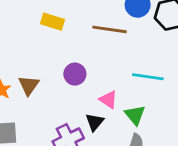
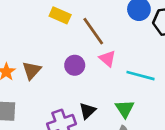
brown line: (109, 29) -> (93, 31), moved, turned 40
pink triangle: (108, 100) -> (107, 58), moved

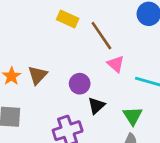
purple circle: (75, 65) -> (80, 84), moved
black triangle: (87, 111) -> (96, 106), moved

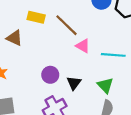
brown triangle: (38, 75) -> (14, 38), moved, turned -36
purple circle: (80, 84) -> (50, 75), moved

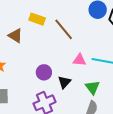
pink triangle: (83, 46) -> (79, 60), moved, turned -32

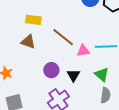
brown line: (64, 29) -> (63, 37), moved
brown triangle: (15, 36) -> (28, 42), moved

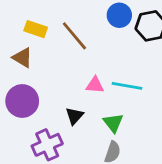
brown line: (63, 37) -> (74, 36), moved
purple circle: (51, 70) -> (22, 101), moved, size x1.5

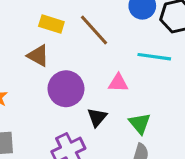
cyan line: (127, 86) -> (154, 57), moved
purple circle: (22, 101) -> (66, 89), moved

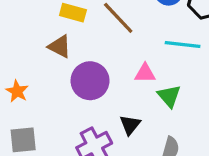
black triangle: (97, 117) -> (130, 125), moved
green triangle: (140, 123) -> (169, 96), moved

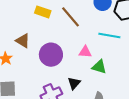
brown triangle: (60, 46) -> (23, 41), moved
green triangle: (169, 96) -> (99, 67), turned -35

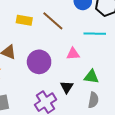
green triangle: (99, 67) -> (91, 77), moved

